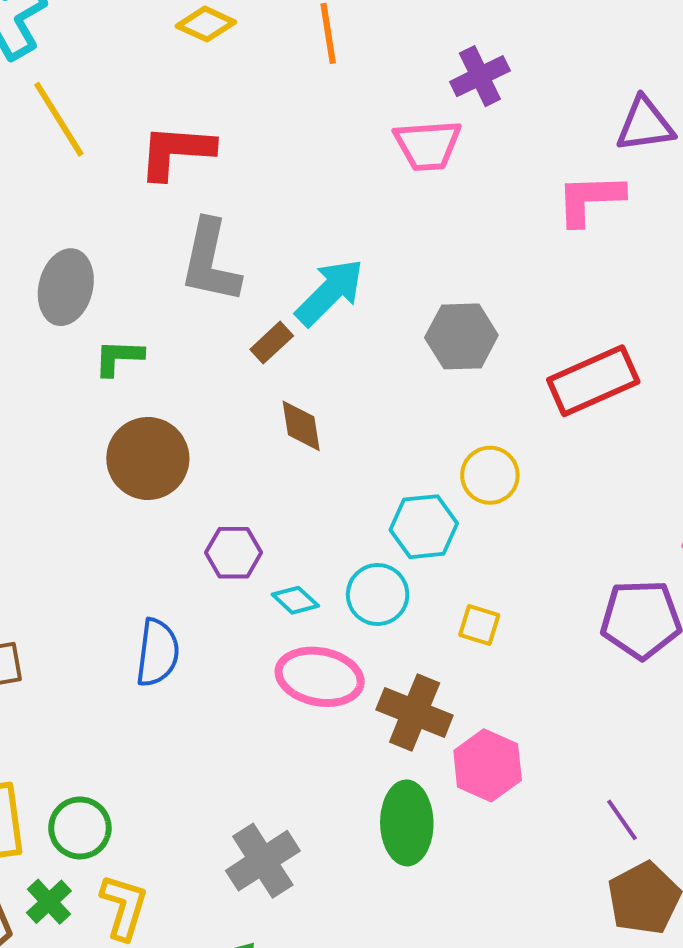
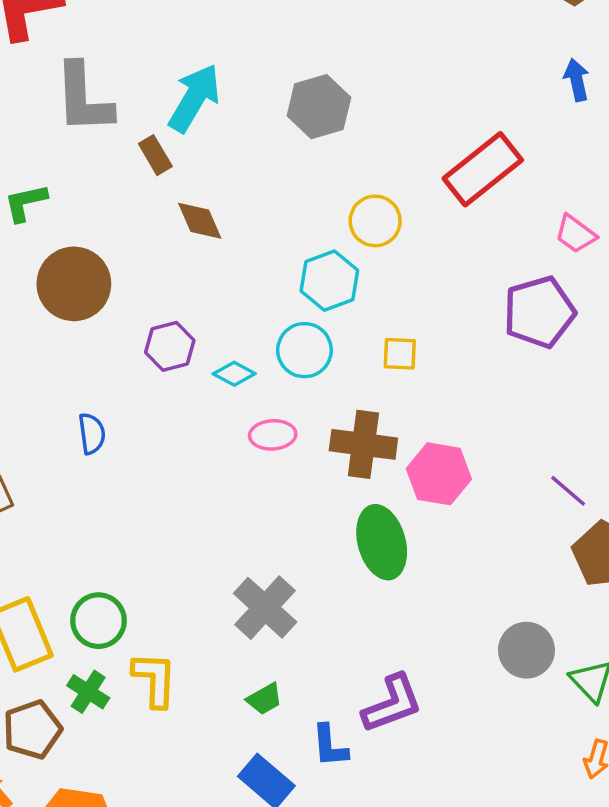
brown rectangle: (272, 343) -> (155, 155), turned -63
red rectangle: (593, 381) -> (483, 169), moved
blue semicircle: (157, 653) -> (92, 434), moved, size x0.7
pink ellipse: (320, 677) -> (273, 435), size x0.6

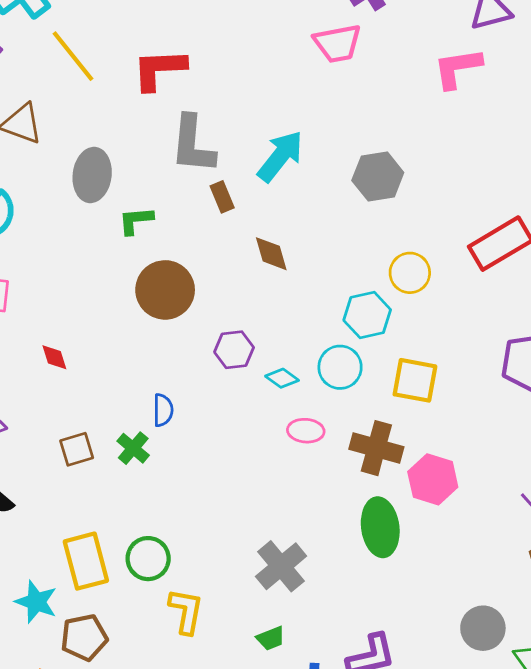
brown rectangle: (155, 155) -> (222, 197), moved
yellow square: (400, 354) -> (415, 380), size x1.6
green cross: (88, 692) -> (133, 448), moved

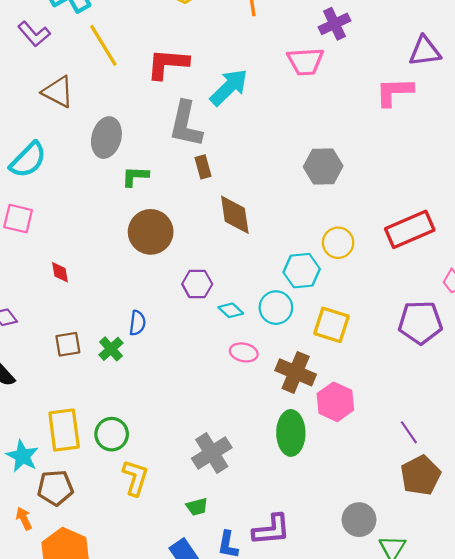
cyan arrow: (280, 156) -> (229, 87), moved
brown diamond: (271, 254) -> (235, 215), size x1.4

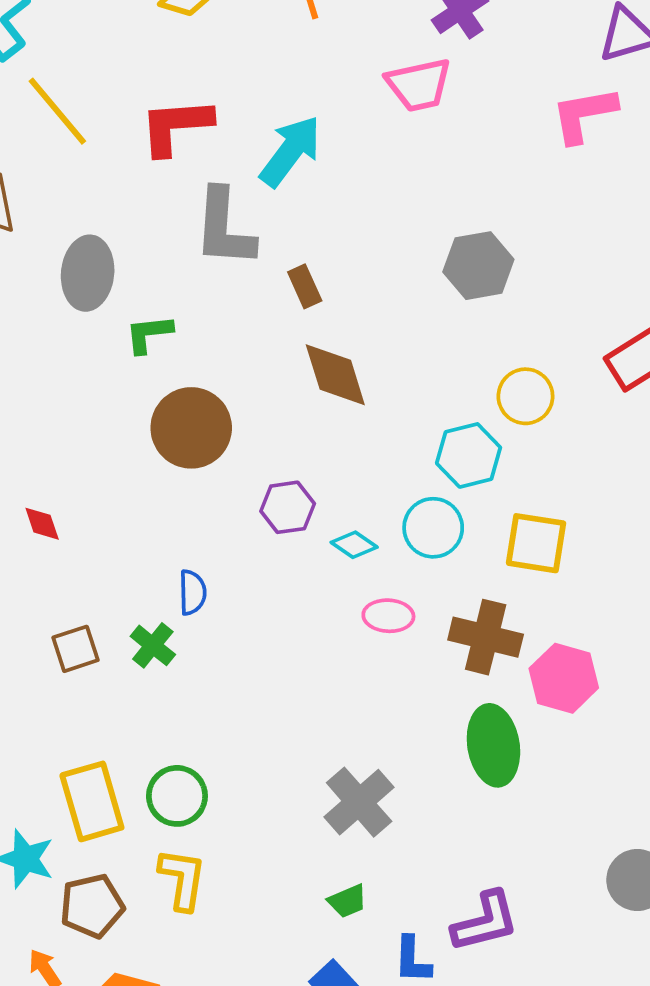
brown rectangle: (203, 167) -> (305, 286), moved
yellow L-shape: (135, 478) -> (182, 879), moved

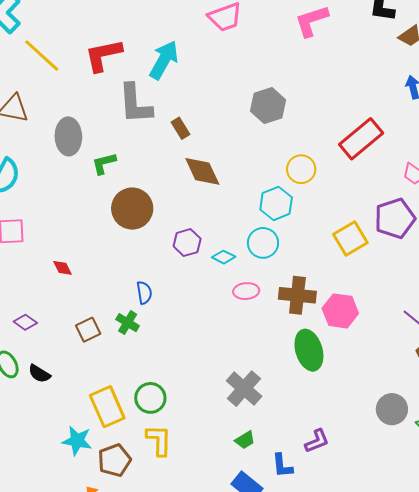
yellow square: (536, 543) -> (350, 239), moved, turned -32
purple L-shape: (485, 922) -> (317, 441), size x0.7

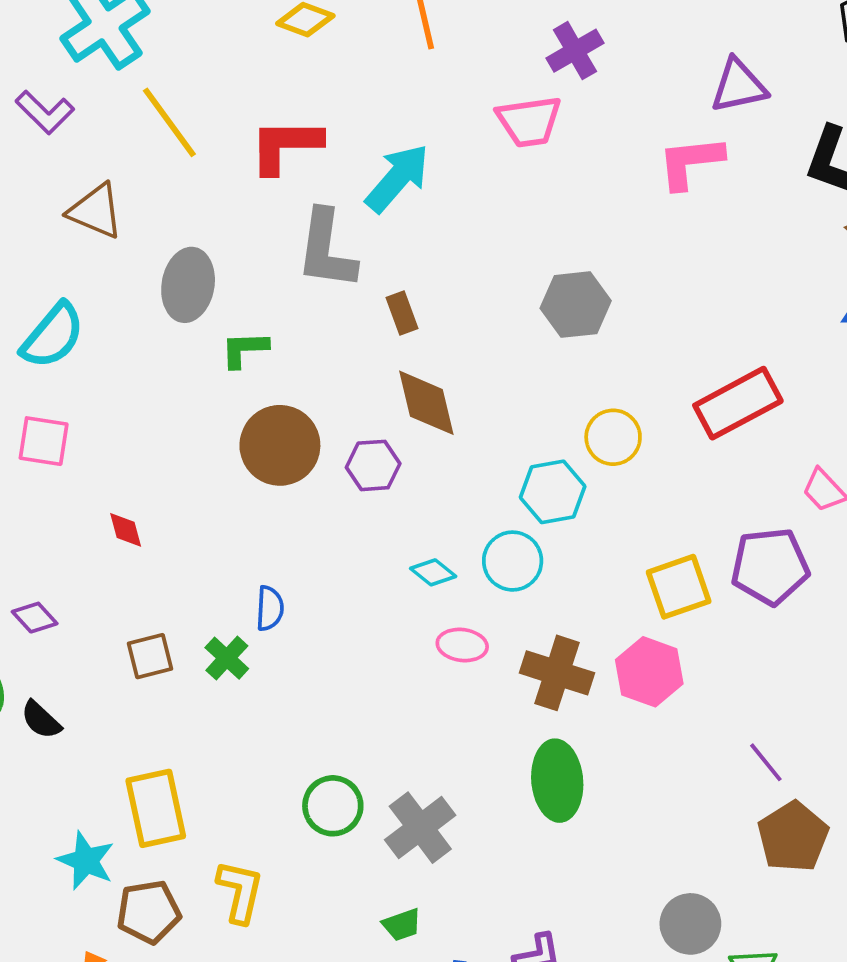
purple hexagon: (187, 243) -> (373, 465), moved
pink hexagon: (340, 311) -> (649, 672), moved
green circle: (150, 398) -> (333, 806), moved

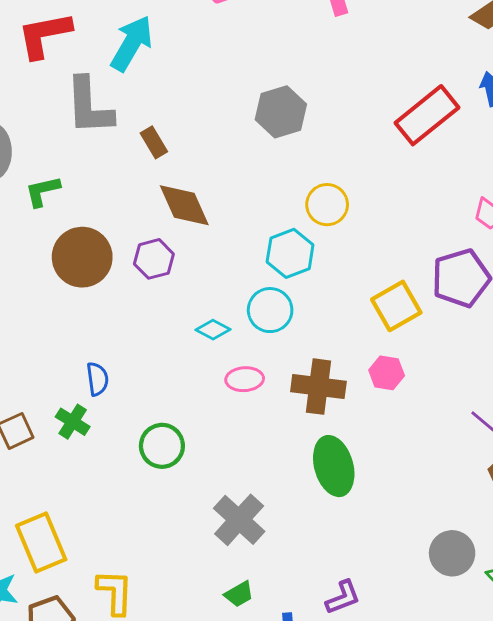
red rectangle: (738, 403) -> (427, 115), moved
pink hexagon: (649, 672) -> (387, 373), size x0.7
green circle: (333, 806) -> (162, 446), moved

